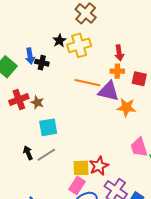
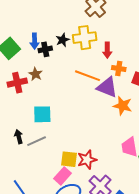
black star: (59, 41) -> (63, 40), moved
red arrow: (119, 53) -> (107, 50), moved
black cross: (42, 63) -> (45, 49), turned -32
brown star: (37, 102) -> (36, 74), moved

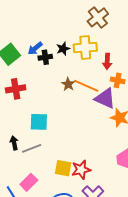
blue arrow: (35, 41) -> (35, 48), turned 49
brown star: (36, 74) -> (68, 84), moved
pink rectangle: (63, 176) -> (29, 182), moved

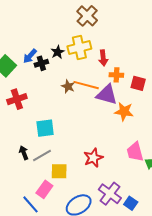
yellow square: (63, 168) -> (59, 171), moved
red star: (81, 170) -> (93, 158), moved

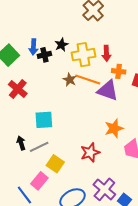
yellow cross: (79, 48) -> (83, 55), moved
blue arrow: (30, 56) -> (33, 47), turned -42
red cross: (17, 99) -> (18, 89), turned -36
orange star: (124, 111) -> (114, 128), moved, turned -30
yellow square: (59, 171) -> (55, 164), turned 30

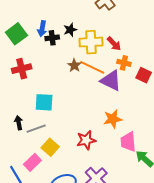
red arrow: (106, 53) -> (114, 44), turned -49
red cross: (18, 89) -> (22, 69), turned 30

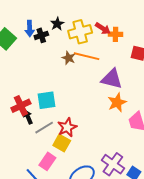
orange cross: (124, 63) -> (115, 34), moved
red cross: (22, 69) -> (21, 106), moved
purple triangle: (111, 80) -> (112, 79), moved
black arrow: (19, 123) -> (28, 117), moved
red star: (86, 140) -> (67, 127), moved

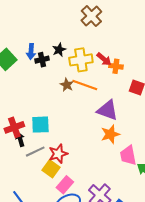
pink rectangle: (47, 161) -> (65, 185), moved

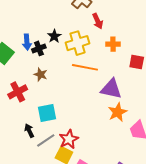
red arrow: (104, 59) -> (98, 21), moved, turned 35
brown star: (67, 85) -> (41, 75), moved
red cross: (14, 127) -> (18, 92), moved

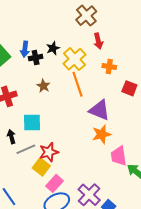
yellow cross: (78, 43) -> (75, 59), turned -35
orange line: (85, 67) -> (78, 84), turned 50
brown star: (41, 75) -> (43, 86), moved

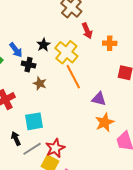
blue arrow: (25, 49) -> (16, 50), turned -35
black cross: (36, 58) -> (29, 65), moved, turned 32
orange cross: (109, 66) -> (110, 43), moved
purple triangle: (99, 110) -> (99, 99), size x0.7

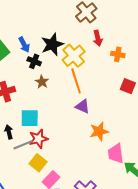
black star: (43, 45) -> (52, 44), size x1.6
purple triangle: (99, 99) -> (83, 106), moved
red star: (55, 148) -> (38, 139), moved

